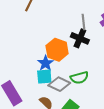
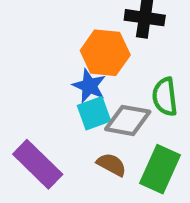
green semicircle: (79, 78) -> (165, 97), turned 114

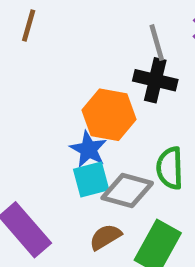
brown semicircle: (111, 165) -> (105, 237), turned -64

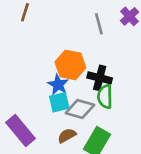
black cross: (155, 80) -> (100, 78), moved

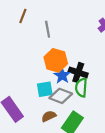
gray line: (99, 24) -> (48, 29), moved
blue star: (58, 85) -> (62, 76), moved

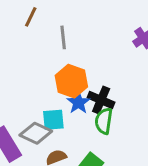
gray diamond: (61, 96) -> (36, 133), moved

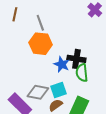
orange hexagon: (71, 81) -> (41, 44), moved
cyan square: (53, 120) -> (58, 90), moved

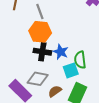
black cross: (76, 59) -> (42, 52), moved
cyan square: (58, 90) -> (71, 70), moved

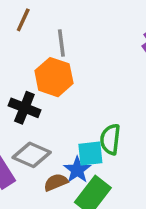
black cross: (42, 52) -> (24, 108), moved
blue star: (61, 52) -> (77, 170), moved

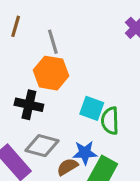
cyan square: (90, 153) -> (92, 108), moved, turned 35
blue star: (77, 170) -> (85, 153), turned -30

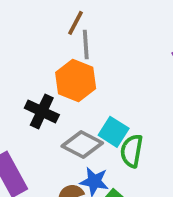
brown line: (16, 26) -> (76, 23), moved
gray diamond: (42, 146) -> (82, 145), moved

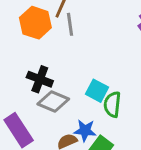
orange hexagon: (76, 80) -> (35, 23), moved
gray diamond: (82, 145) -> (53, 102), moved

